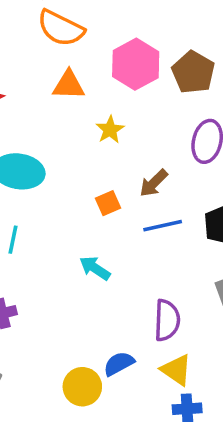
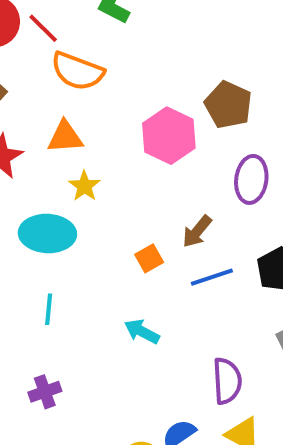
pink hexagon: (136, 64) -> (169, 136), moved
orange triangle: (69, 85) -> (65, 137), moved
yellow star: (110, 130) -> (84, 186), moved

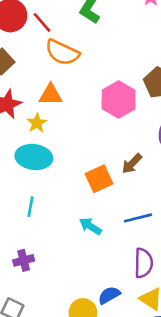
yellow star: (84, 186) -> (37, 123), moved
orange square: (149, 258) -> (99, 179), size x1.5
blue line: (212, 277) -> (138, 218), moved

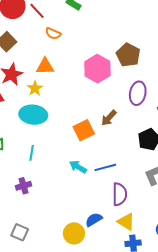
orange semicircle: (62, 52) -> (53, 34), size x0.6
blue line: (138, 218) -> (105, 167), moved
purple cross: (24, 260) -> (24, 186), moved

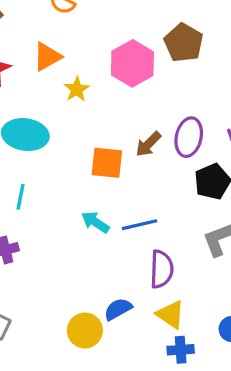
orange triangle: (45, 66) -> (47, 57), turned -30
yellow star: (35, 88) -> (77, 89), moved
purple ellipse: (138, 93) -> (189, 137), moved
orange square: (84, 130) -> (107, 163), turned 30

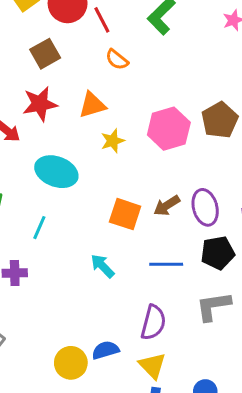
purple ellipse: (189, 137) -> (205, 207), turned -40
blue line: (140, 225) -> (166, 264), moved

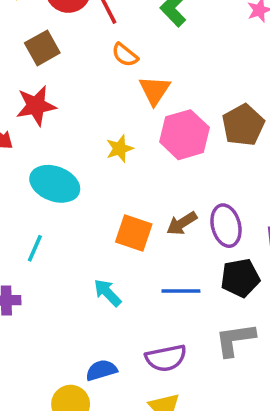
orange triangle: (92, 105) -> (155, 90), moved, turned -40
purple semicircle: (153, 322) -> (166, 358), turned 64
blue semicircle: (105, 350) -> (101, 370), moved

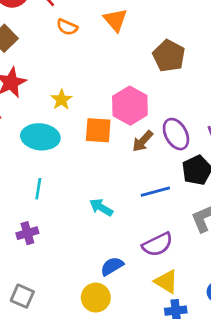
orange triangle: (155, 90) -> (115, 20), moved
pink hexagon: (184, 135) -> (130, 106), moved
yellow star: (120, 149) -> (61, 100), moved
orange square: (134, 233) -> (98, 130), moved

